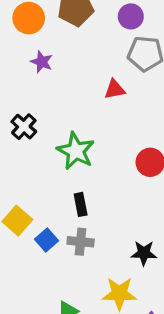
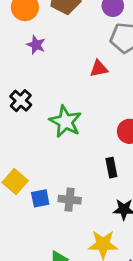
black rectangle: (81, 204) -> (111, 168), moved
blue square: (47, 240) -> (40, 198), turned 30

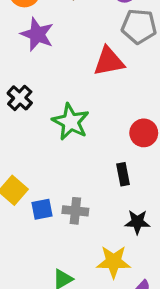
purple star: (36, 45) -> (37, 34), size x1.5
red triangle: (99, 69) -> (109, 61), size x1.5

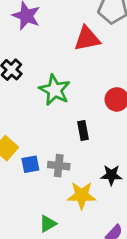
black rectangle: (123, 174) -> (83, 131), moved
yellow star: (114, 262) -> (82, 195), moved

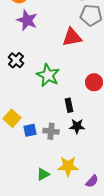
black star: (111, 175) -> (77, 126), moved
yellow star: (82, 195) -> (68, 166), moved

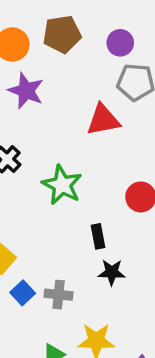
blue square: (30, 130) -> (23, 293), moved, turned -32
gray cross: (51, 131) -> (59, 295), moved

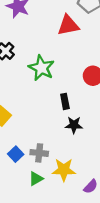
blue square: (23, 293) -> (16, 154), moved
gray cross: (59, 295) -> (39, 153), moved

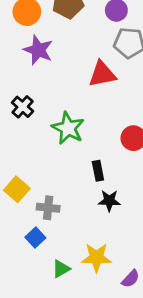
gray cross: (39, 153) -> (48, 208), moved

